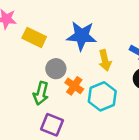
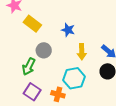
blue star: (82, 36) -> (68, 30), size x0.6
orange cross: (74, 86) -> (58, 94), moved, turned -32

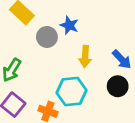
gray circle: (44, 50) -> (47, 37), moved

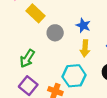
blue star: (69, 25) -> (83, 25), moved

